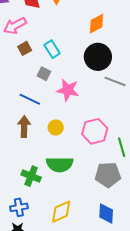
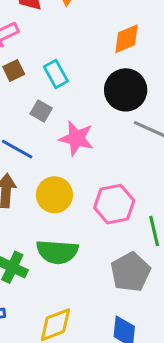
yellow circle: (56, 127) -> (54, 195), size x1.5
gray pentagon: (108, 175) -> (131, 272), turned -30

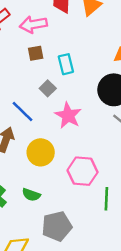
green semicircle: (57, 252) -> (31, 195), size x0.6
gray pentagon: (131, 272) -> (57, 226), moved

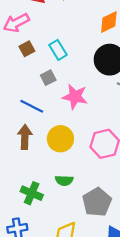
gray square: (48, 88) -> (48, 78), turned 35

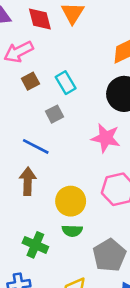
pink star: (75, 97) -> (106, 138), moved
yellow circle: (60, 139) -> (71, 201), moved

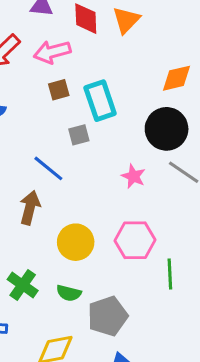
cyan rectangle: (66, 83) -> (100, 101), size x1.4
pink star: (106, 138) -> (133, 176), size x0.7
green semicircle: (72, 231) -> (69, 293), moved

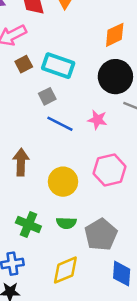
cyan rectangle: (100, 101) -> (58, 66), turned -40
blue line: (48, 168) -> (60, 124), moved

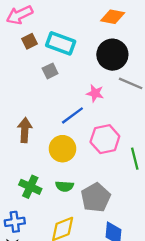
orange diamond: (115, 35) -> (113, 17), turned 35
blue line: (60, 124) -> (72, 115), moved, turned -65

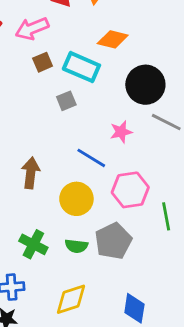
orange diamond: (113, 17) -> (113, 39), moved
pink star: (95, 93) -> (121, 132), turned -30
blue line: (72, 115) -> (91, 158), turned 65
gray pentagon: (96, 198) -> (113, 241), moved

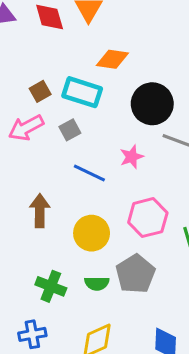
pink arrow: (32, 29) -> (26, 128), moved
blue line: (91, 158) -> (89, 173), moved

